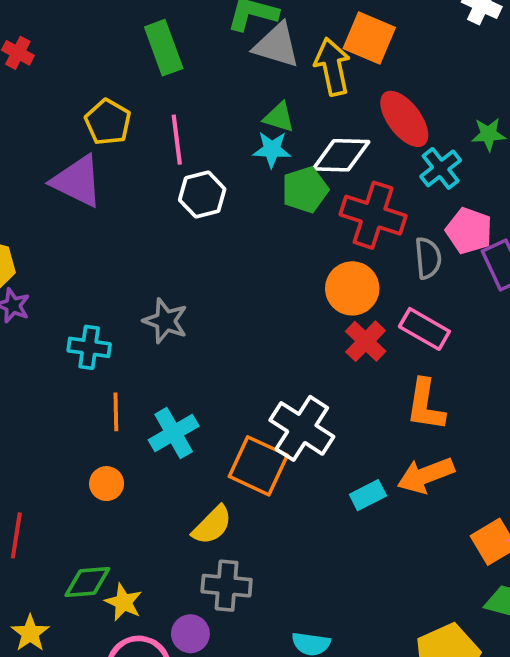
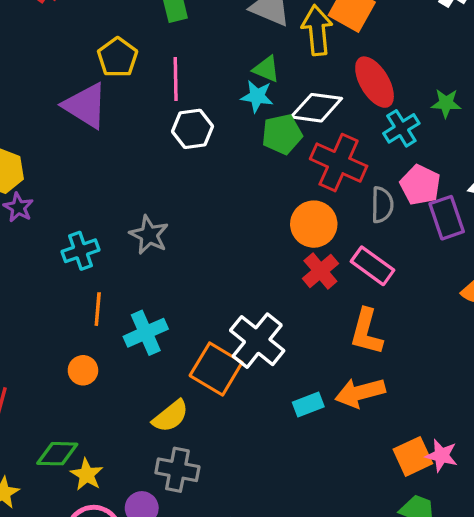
cyan cross: (89, 347) -> (80, 251), turned -33

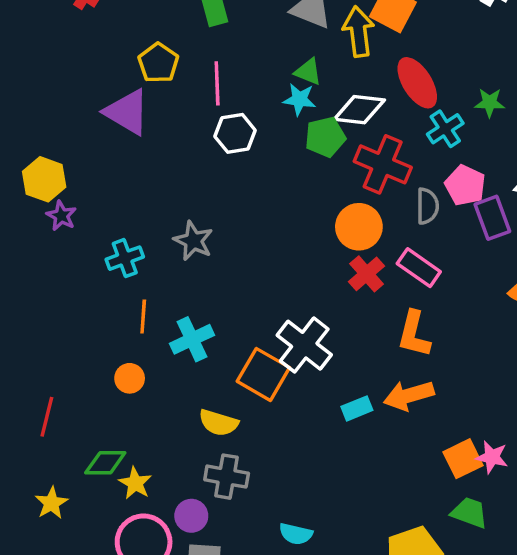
yellow semicircle: (171, 416) -> (218, 423), turned 57

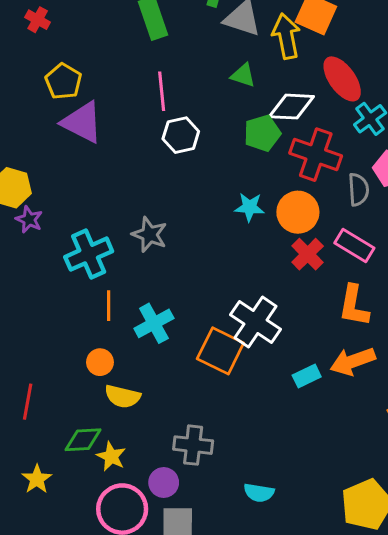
yellow pentagon: (158, 63) -> (63, 81), moved
cyan star: (299, 99) -> (250, 207), moved
cyan cross: (125, 258) -> (89, 254), size x1.4
yellow semicircle: (218, 423) -> (123, 396), moved

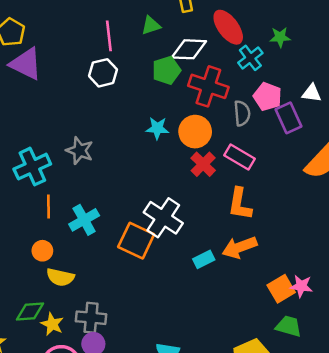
green triangle: (243, 75) -> (151, 25), turned -36
pink line: (162, 91) -> (109, 36), moved
gray cross: (193, 445) -> (91, 318), moved

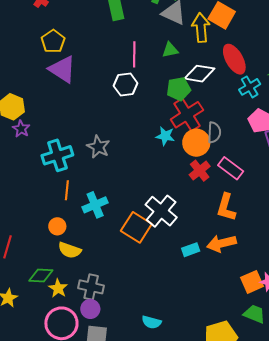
red cross: (208, 86) -> (187, 115), moved, turned 32
gray semicircle: (242, 113) -> (214, 132), moved

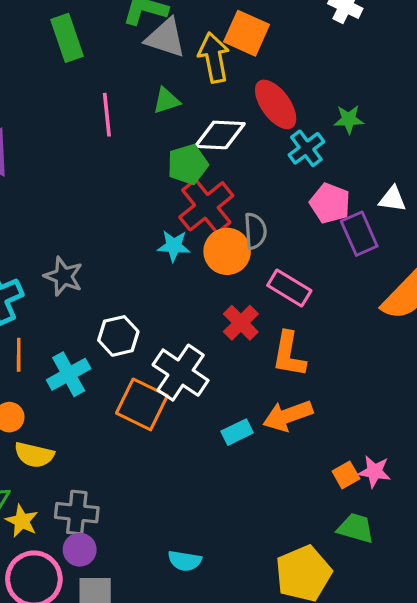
white hexagon: (126, 84) -> (118, 336), moved
red cross: (200, 171) -> (241, 323), moved
orange square: (252, 282) -> (346, 475), size x0.7

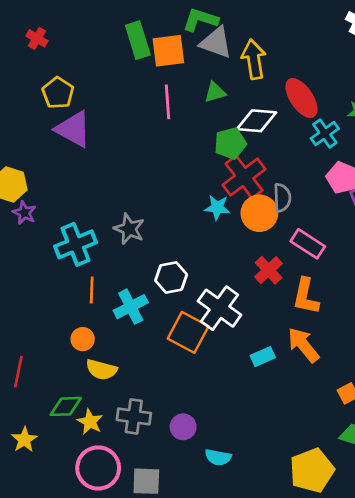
orange square: (247, 33) -> (168, 51), moved, turned -33
orange arrow: (288, 416) -> (303, 345), turned 69
purple circle: (80, 550) -> (183, 427), moved

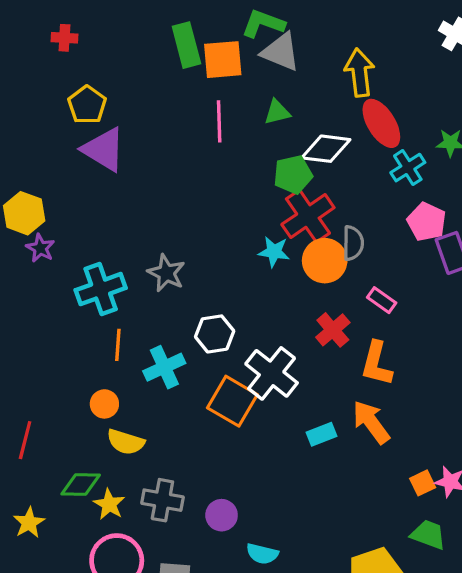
red cross: (37, 38) -> (64, 38), turned -30
yellow arrow: (254, 59) -> (360, 73), moved
pink rectangle: (308, 244) -> (382, 300), size x0.7

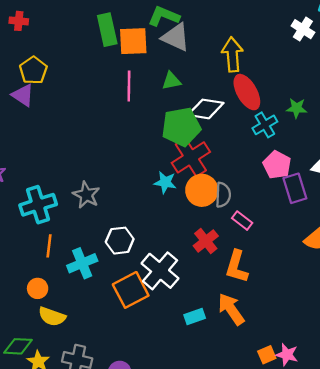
purple triangle: (104, 149) -> (23, 95), moved, size x0.7
green pentagon: (293, 175) -> (181, 127), size x1.4
gray semicircle: (353, 243) -> (223, 195), moved
orange square: (232, 401) -> (131, 290), turned 30

